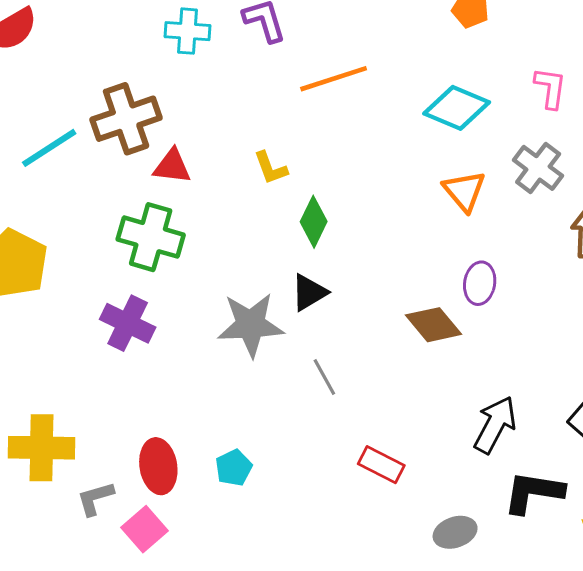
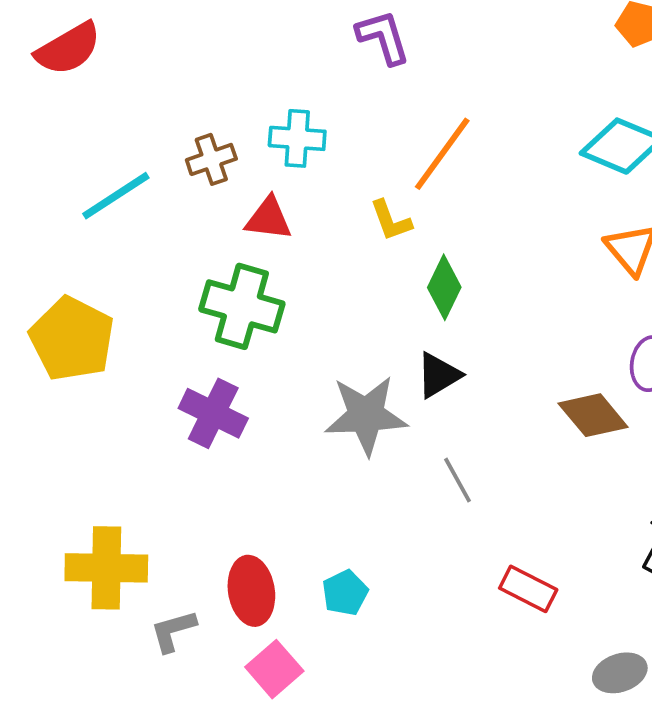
cyan cross: (188, 31) -> (297, 138), moved
orange line: (334, 79) -> (442, 154), moved, turned -36
brown cross: (126, 119) -> (211, 159), size x0.6
pink square: (144, 529) -> (274, 669), moved

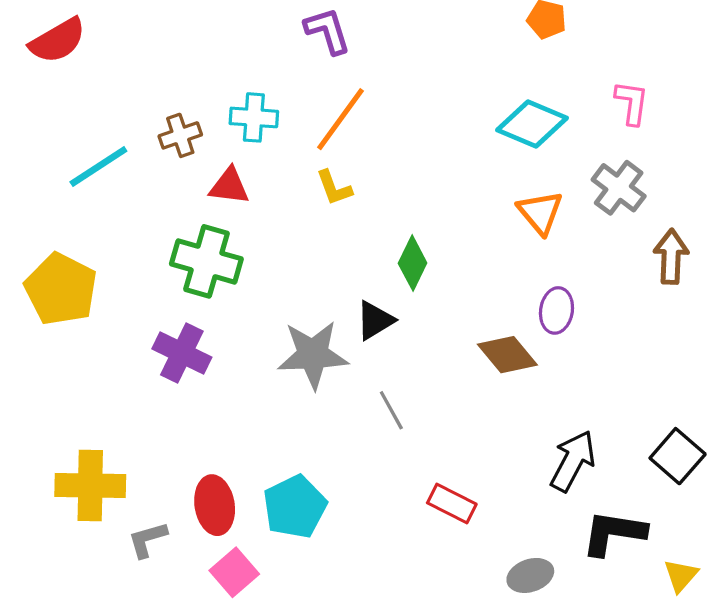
orange line: (442, 154) -> (341, 119), moved
green diamond: (444, 287) -> (413, 263), moved
cyan pentagon: (345, 593) -> (295, 507), size x1.6

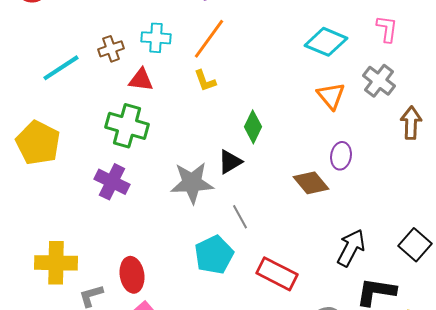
red rectangle: (452, 504) -> (277, 274), size x1.4
cyan pentagon: (295, 507) -> (214, 255), moved

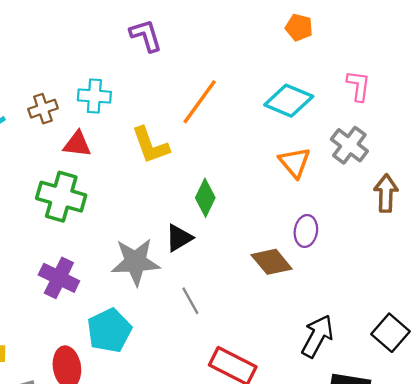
orange line: (209, 39) -> (200, 102), moved
yellow L-shape: (205, 81) -> (150, 145), size x1.5
purple cross: (112, 182) -> (59, 278), moved
cyan pentagon: (214, 255) -> (109, 330), moved

